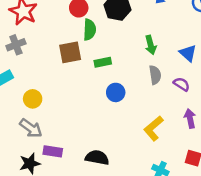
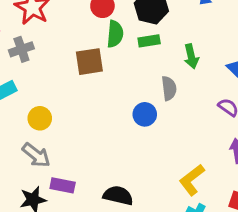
green rectangle: (103, 62) -> (149, 41), moved
gray semicircle: (155, 75) -> (169, 88), moved
yellow L-shape: (153, 128) -> (192, 180), moved

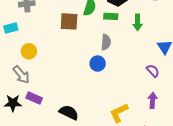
green arrow: (191, 56) -> (138, 22), moved
gray semicircle: (169, 88) -> (106, 42), moved

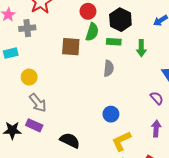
blue circle: (98, 64) -> (111, 114), moved
gray arrow: (21, 75) -> (38, 103), moved

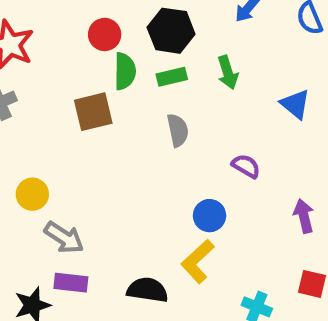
purple semicircle: (157, 98) -> (246, 166), moved
yellow L-shape: (121, 141) -> (198, 261), moved

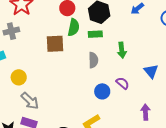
green arrow: (228, 72) -> (122, 50), moved
blue triangle: (295, 104) -> (151, 71), moved
blue circle: (210, 216) -> (102, 91), moved

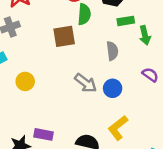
green rectangle: (95, 34) -> (126, 21), moved
blue circle: (102, 91) -> (113, 88), moved
gray arrow: (30, 101) -> (86, 83), moved

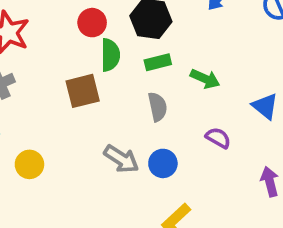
green rectangle: (126, 21) -> (158, 62), moved
green arrow: (145, 35) -> (205, 79), turned -48

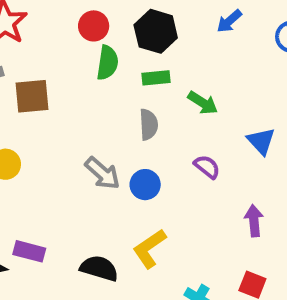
brown square: (83, 91) -> (32, 96), moved

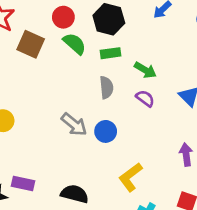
green semicircle: (107, 63) -> (75, 44), turned -55
brown square: (32, 96) -> (31, 44), moved, turned 32
purple semicircle: (207, 167) -> (145, 98), moved
yellow L-shape: (149, 249) -> (130, 177), moved

